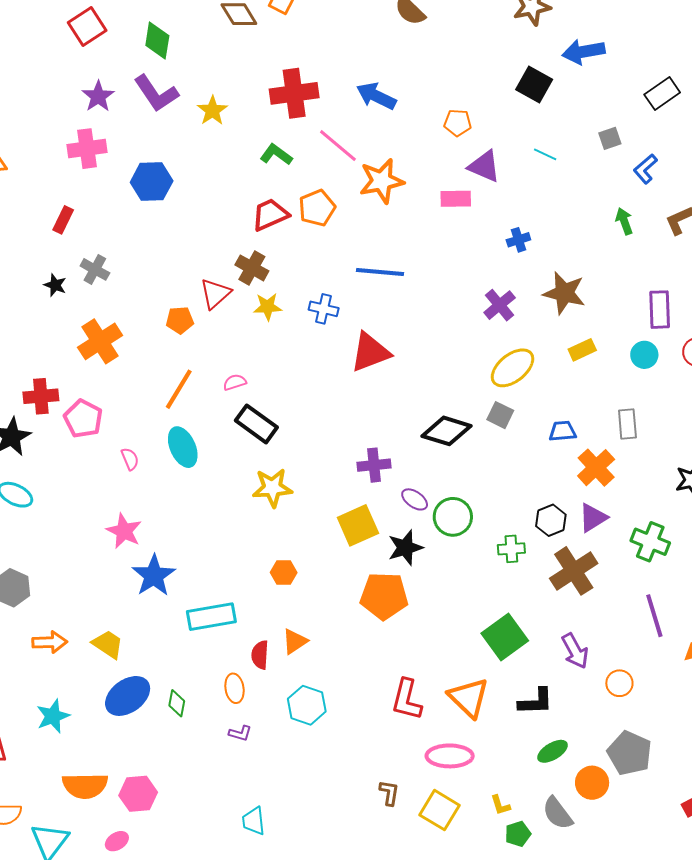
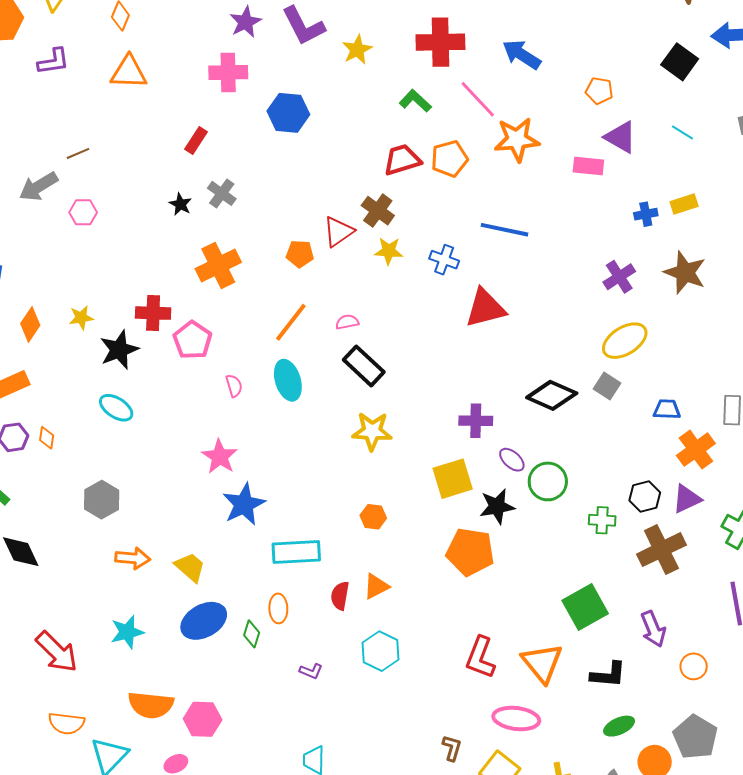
yellow rectangle: (582, 350) -> (684, 204), moved
orange ellipse: (235, 688) -> (278, 608), moved

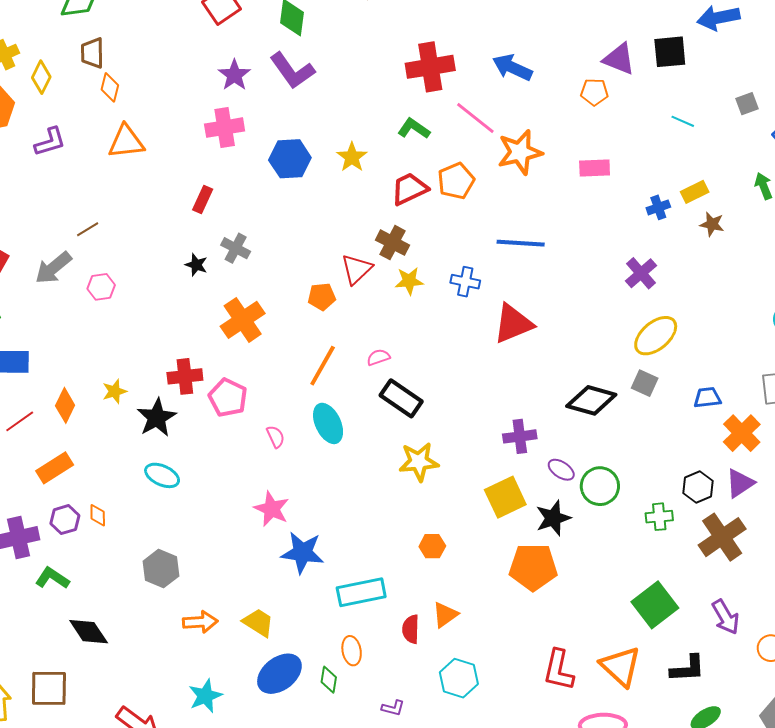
yellow star: (357, 50) -> (352, 157), moved
black square: (680, 62) -> (670, 52), turned -33
purple triangle: (621, 137) -> (619, 59), moved
brown star: (685, 272) -> (712, 224), moved, size x0.6
blue star: (244, 504) -> (302, 553), turned -30

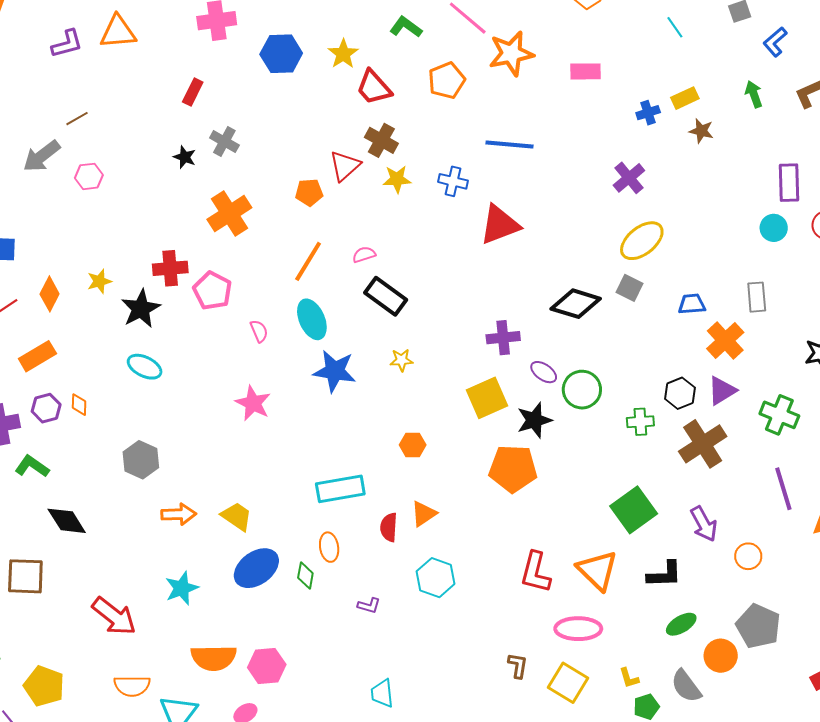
cyan line: (683, 121) -> (675, 27), turned 30
purple L-shape: (50, 142) -> (67, 44), moved
red trapezoid: (409, 189) -> (374, 87), moved, turned -108
yellow star: (419, 462) -> (401, 360), size x0.6
blue star: (302, 553) -> (335, 371), moved

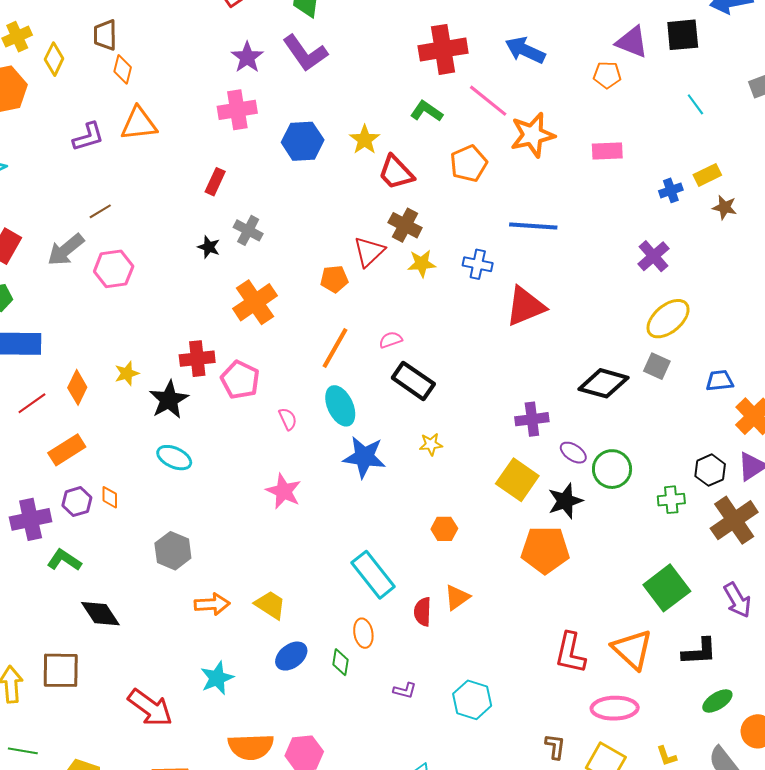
pink hexagon: (89, 176) -> (114, 269), size x1.4
yellow square: (487, 398) -> (517, 480), turned -30
cyan rectangle: (340, 489) -> (373, 575), turned 63
blue ellipse: (256, 568) -> (291, 656), size x0.7
cyan hexagon: (436, 578) -> (472, 700), moved

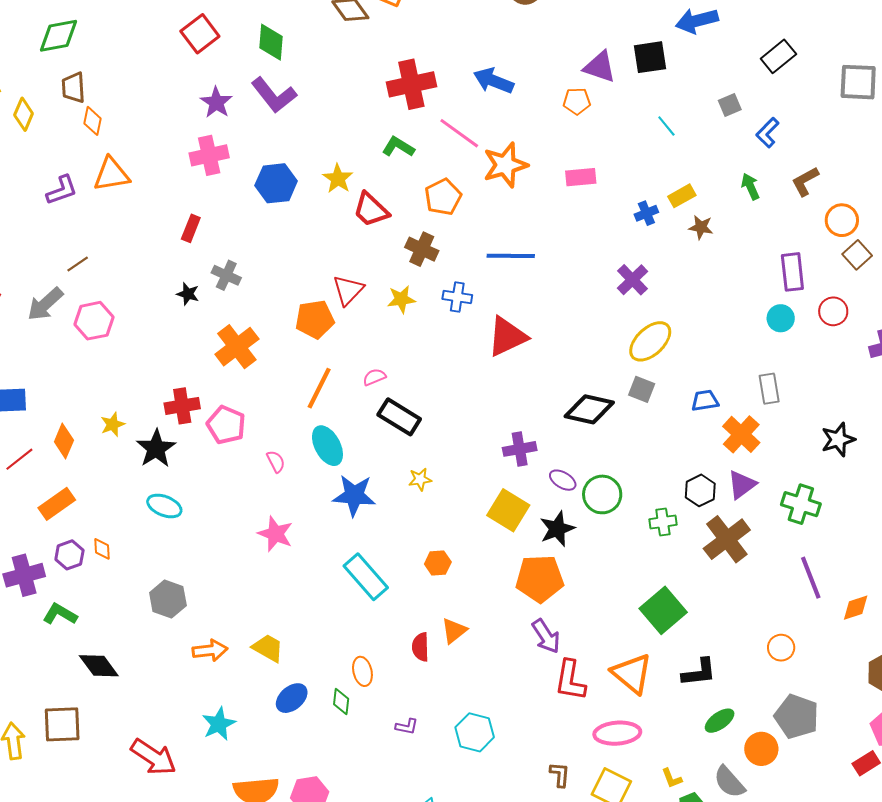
brown cross: (405, 225) -> (422, 249), moved
orange pentagon: (334, 279) -> (315, 319), size x1.4
cyan rectangle: (373, 575) -> (366, 577), moved
purple arrow: (737, 600) -> (546, 636), moved

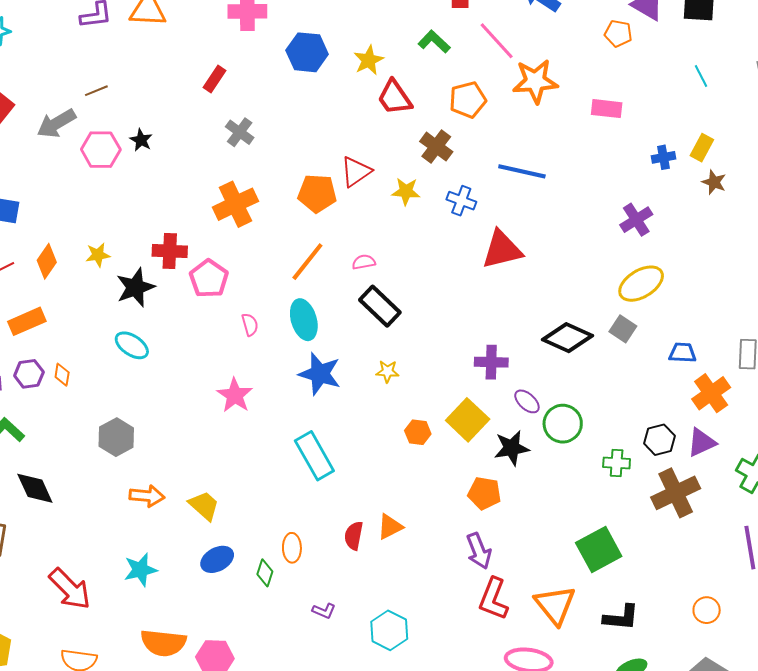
yellow rectangle: (682, 196) -> (702, 148), turned -44
black star: (188, 294) -> (141, 140), moved
orange hexagon: (438, 563) -> (418, 432), moved
orange pentagon: (540, 579) -> (484, 493), size x0.7

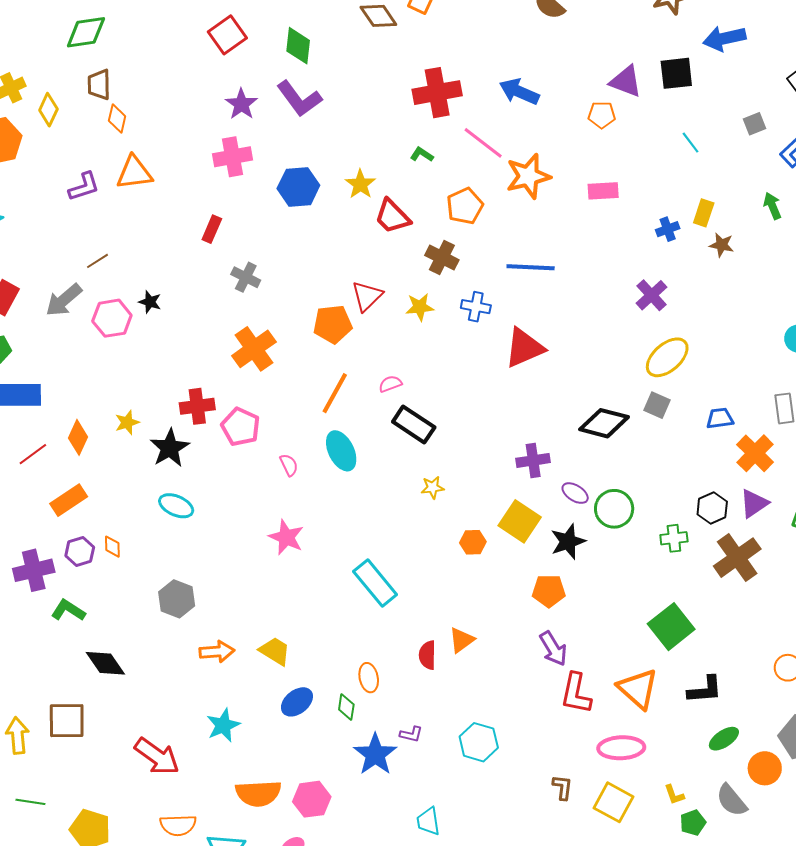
green L-shape: (434, 42) -> (422, 155), size x0.7
blue star: (320, 374) -> (375, 754), moved, turned 30

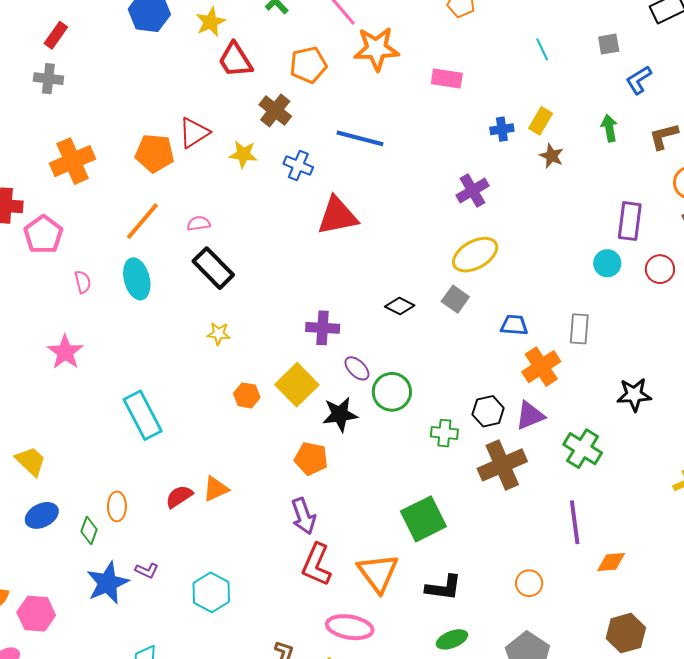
gray cross: (246, 277) -> (48, 79), moved, turned -32
black diamond: (604, 423) -> (400, 306), size x0.6
red semicircle: (427, 655) -> (179, 497), turned 44

